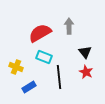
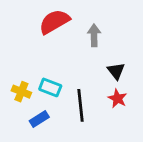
red semicircle: (40, 33) -> (54, 22), moved
cyan rectangle: (44, 57) -> (50, 87), moved

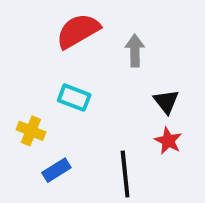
cyan rectangle: (50, 87) -> (74, 98), moved
black line: (80, 105) -> (125, 174), moved

